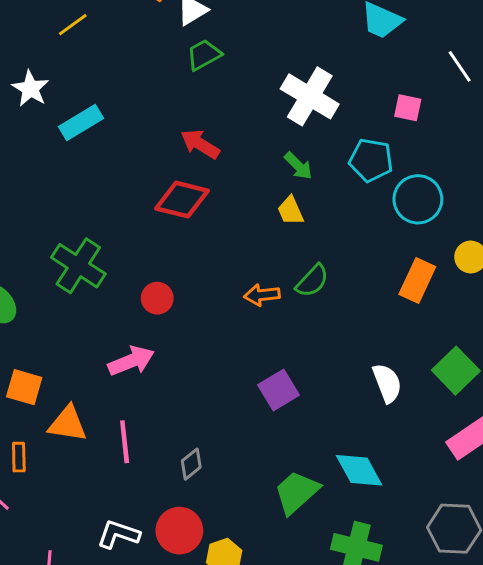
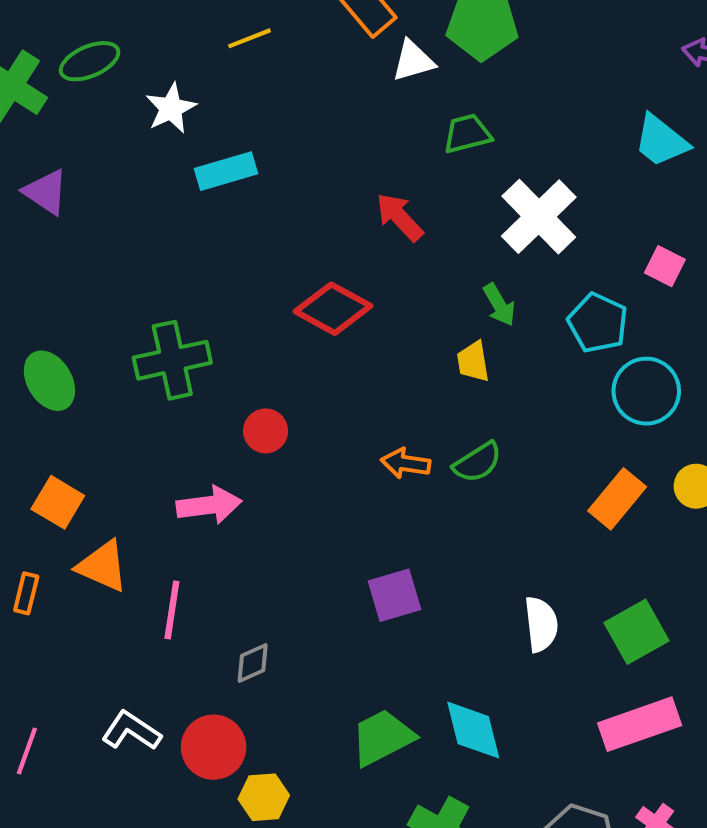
green trapezoid: (204, 55) -> (467, 134), moved
red arrow: (200, 144) -> (400, 217), moved
green cross: (78, 266) -> (172, 360), turned 30

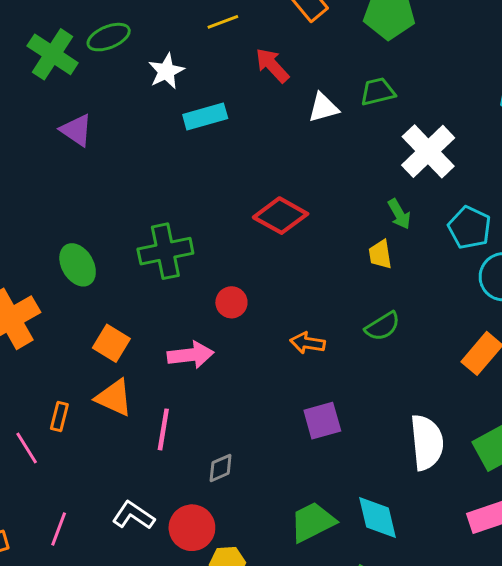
white triangle: (413, 61) -> (323, 108), moved
red arrow: (400, 217) -> (272, 65), moved
orange arrow: (406, 463) -> (307, 343), moved
orange square: (58, 502) -> (111, 343), moved
white semicircle: (541, 624) -> (427, 442), size x1.4

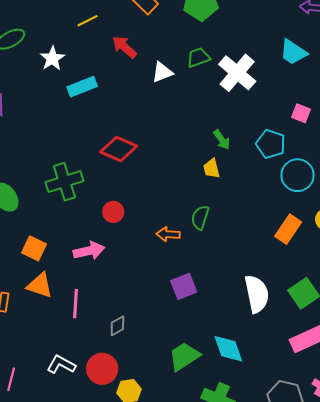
white cross: (428, 151) -> (237, 73), moved
red diamond: (281, 216) -> (119, 149), moved
green semicircle: (382, 326) -> (200, 218), moved, turned 145

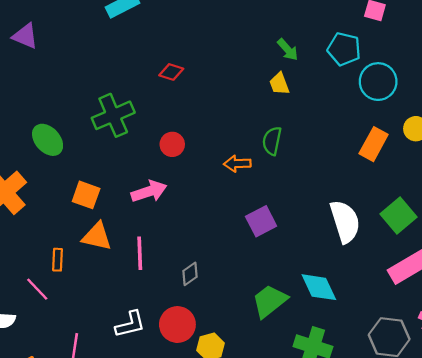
red diamond: (119, 149) -> (171, 72), size x0.6
white L-shape: (61, 365) -> (130, 324), turned 144

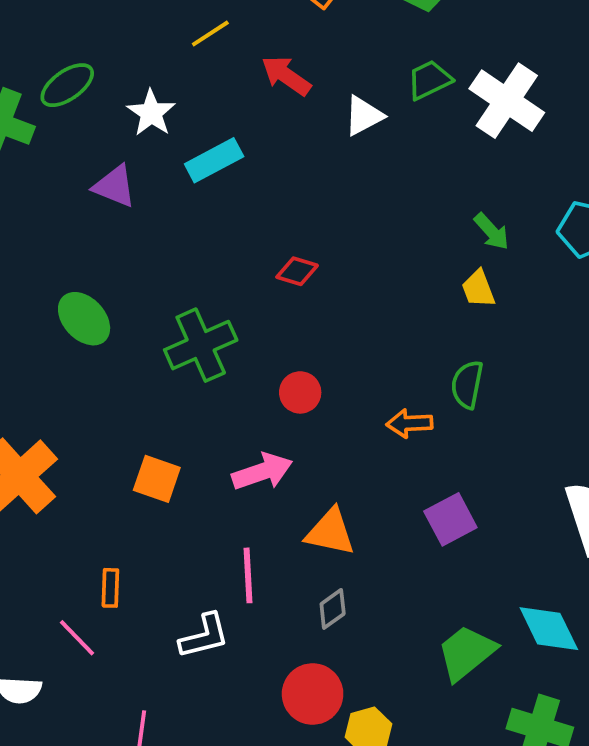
purple triangle: (25, 36) -> (114, 186), moved
green ellipse: (48, 140) -> (84, 319), moved
orange triangle: (97, 237) -> (330, 532), moved
white L-shape: (130, 324) -> (204, 636), moved

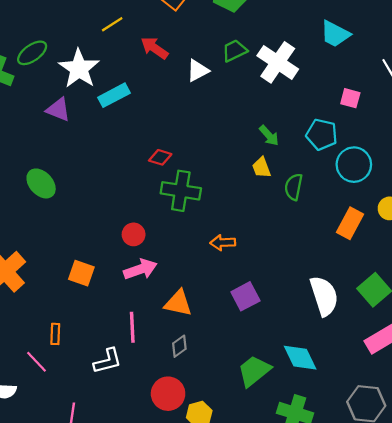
white star: (151, 113) -> (79, 69), size x1.5
green cross: (201, 345) -> (181, 191), moved, turned 33
green semicircle: (467, 385) -> (294, 187), moved
red circle: (300, 392) -> (134, 234), moved

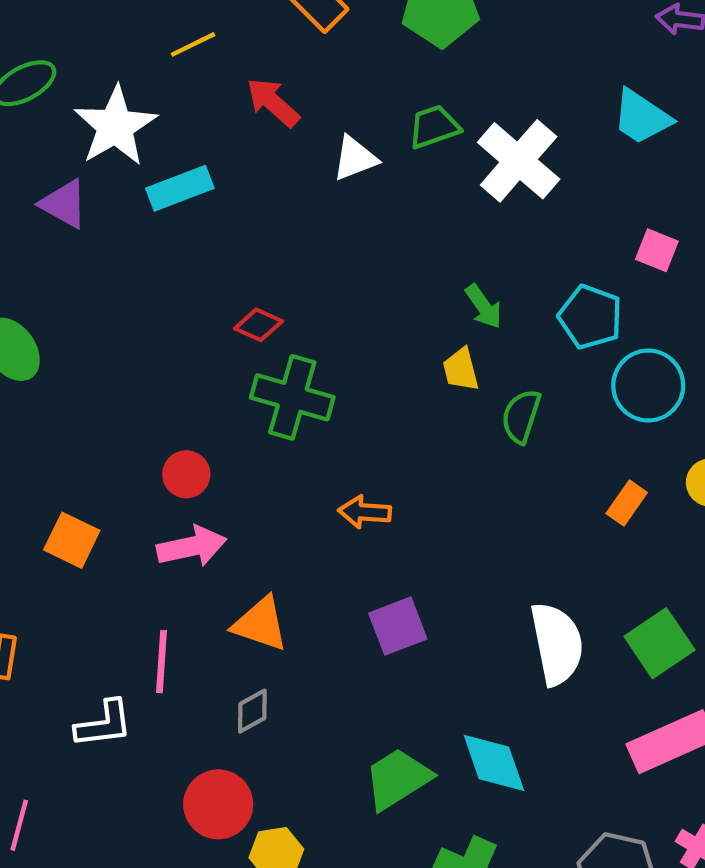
orange rectangle: (350, 223) -> (627, 503), size x0.7

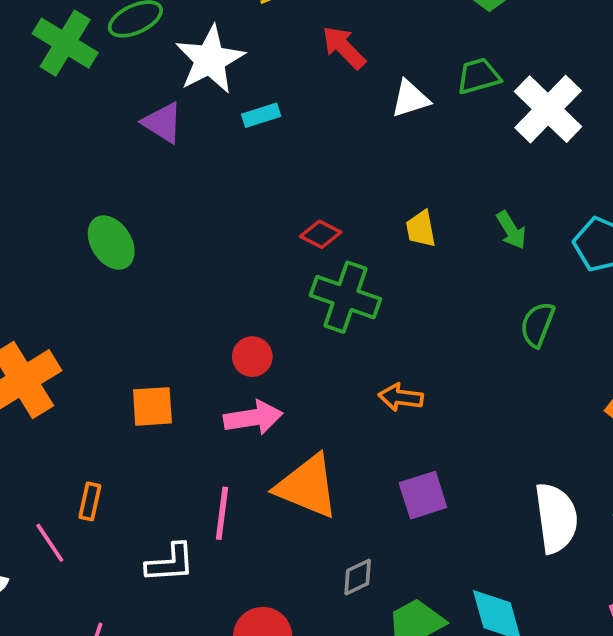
cyan rectangle: (180, 188) -> (261, 115), size x0.7
yellow trapezoid: (461, 369) -> (421, 229), moved
orange square: (72, 540) -> (152, 406), turned -33
orange triangle: (260, 624) -> (307, 486), size x1.4
gray diamond: (252, 711) -> (358, 577), moved

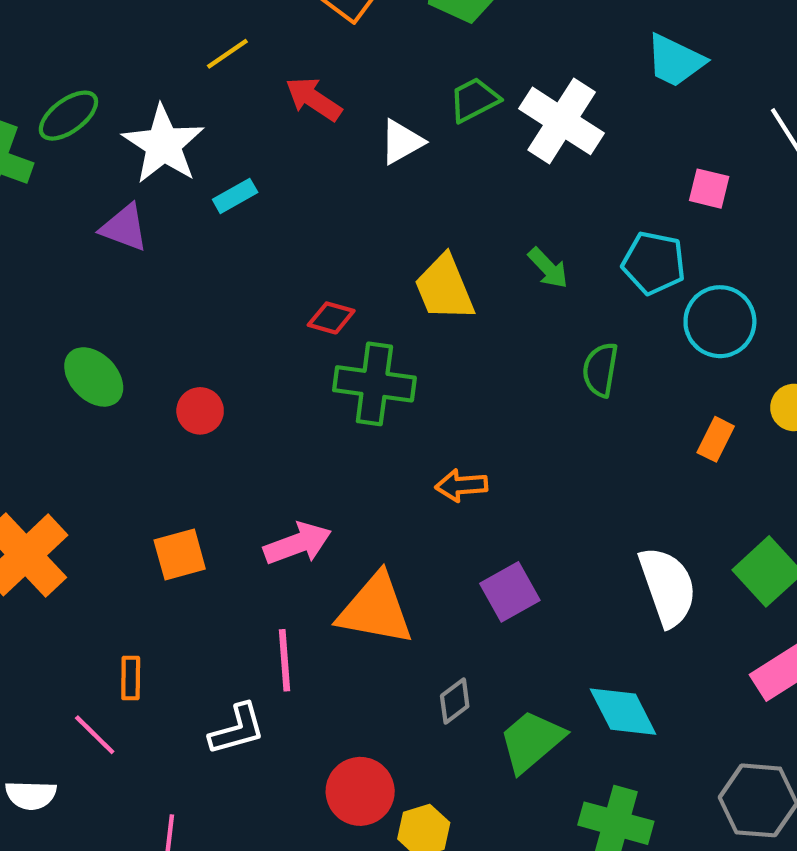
yellow trapezoid: (421, 229) -> (444, 288), size x1.6
red circle: (252, 357) -> (200, 411), moved

